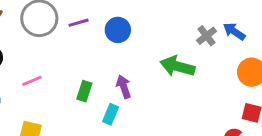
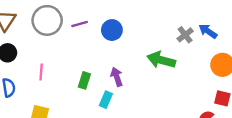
pink line: (32, 81) -> (41, 72), turned -63

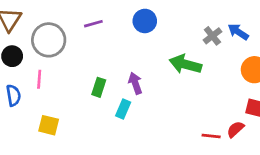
gray circle: (47, 20) -> (49, 40), moved
blue circle: (112, 30) -> (145, 21), moved
pink line: (41, 72) -> (39, 79), moved

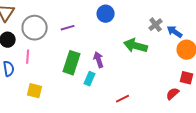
purple line: (93, 24) -> (68, 28), moved
blue arrow: (238, 32) -> (175, 32), moved
green rectangle: (99, 87) -> (72, 63), size x1.6
red line: (211, 136) -> (123, 99), moved, turned -32

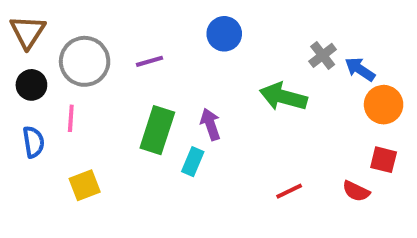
yellow square: (35, 91) -> (85, 185), turned -35
red semicircle: (173, 94) -> (356, 191), turned -112
red line: (123, 99) -> (289, 191), moved

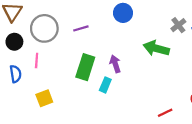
red line: (289, 191) -> (165, 113), moved

